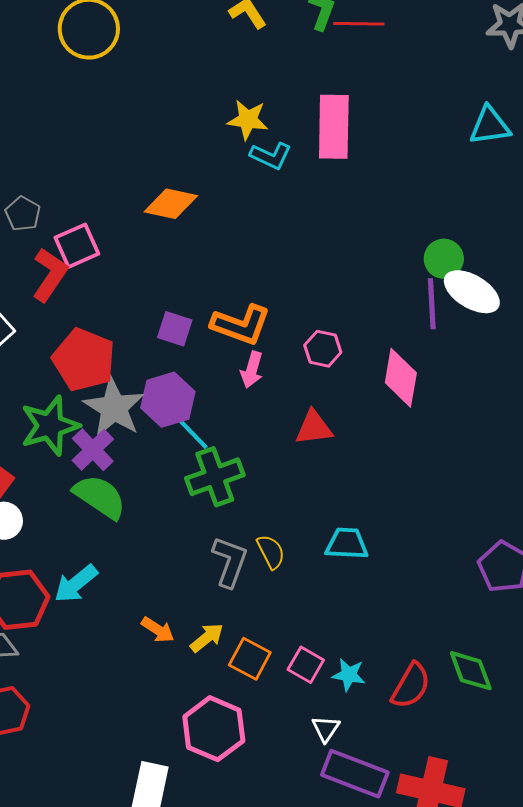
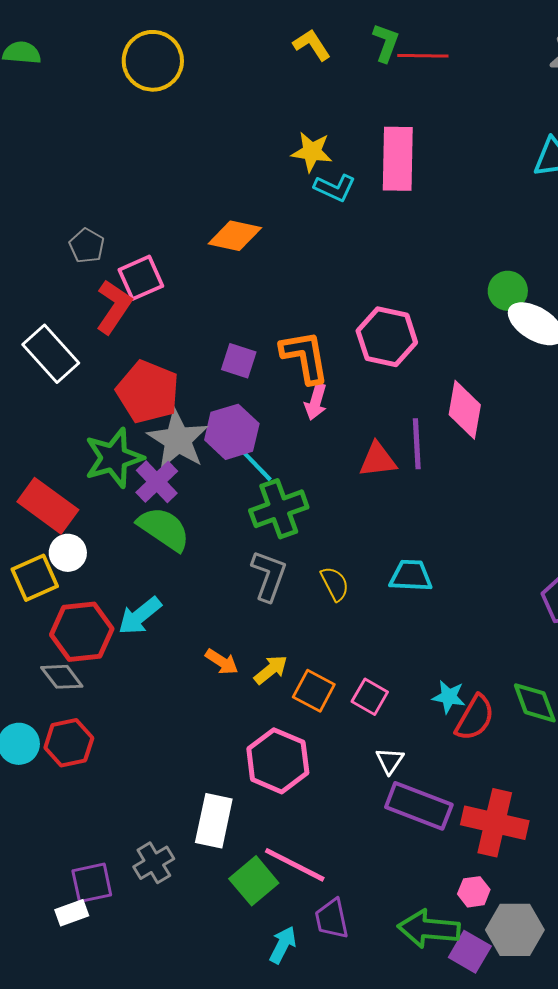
purple line: (432, 304) -> (417, 444), moved
orange L-shape: (241, 325) -> (305, 357), turned -120
pink hexagon: (323, 349) -> (387, 337), moved, size x1.6
gray L-shape: (230, 562) -> (269, 576), moved
cyan star: (349, 675) -> (449, 697), moved

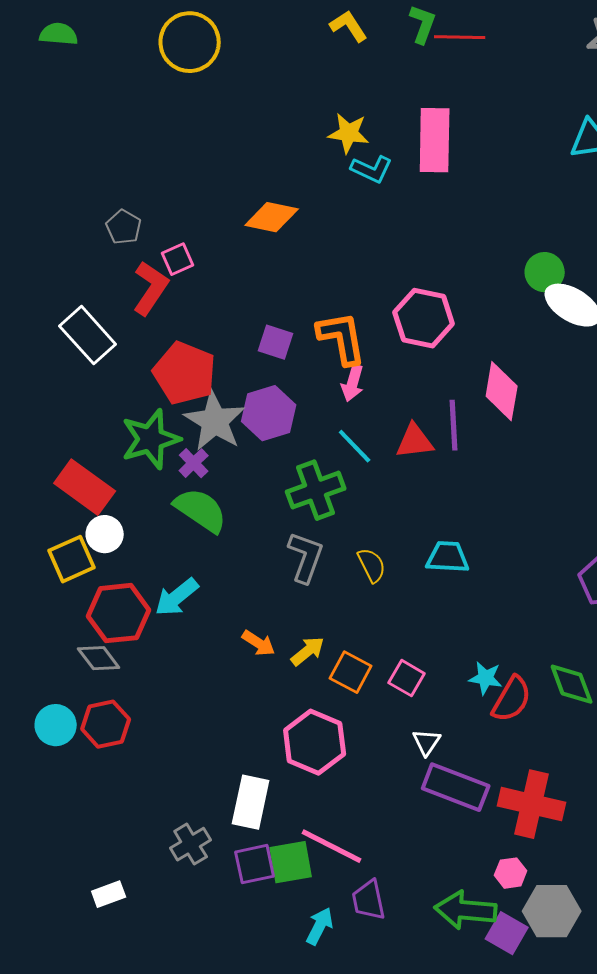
pink square: (141, 278) -> (178, 259), size x0.7
cyan line: (256, 465) -> (355, 446), moved
purple cross: (157, 482) -> (194, 463), size x0.7
green square: (254, 881) -> (291, 862), turned 30
purple square: (92, 883) -> (255, 864), moved

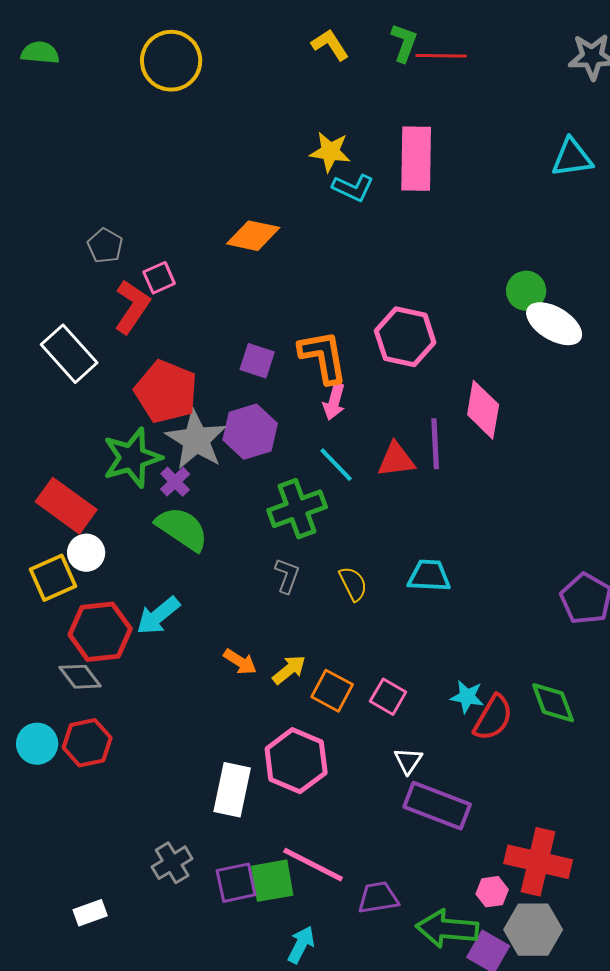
gray L-shape: (306, 557) -> (287, 576), size x0.7
white rectangle: (251, 802) -> (232, 790), moved
red cross: (532, 804) -> (538, 862), moved
purple trapezoid: (369, 900) -> (378, 898), moved, turned 93

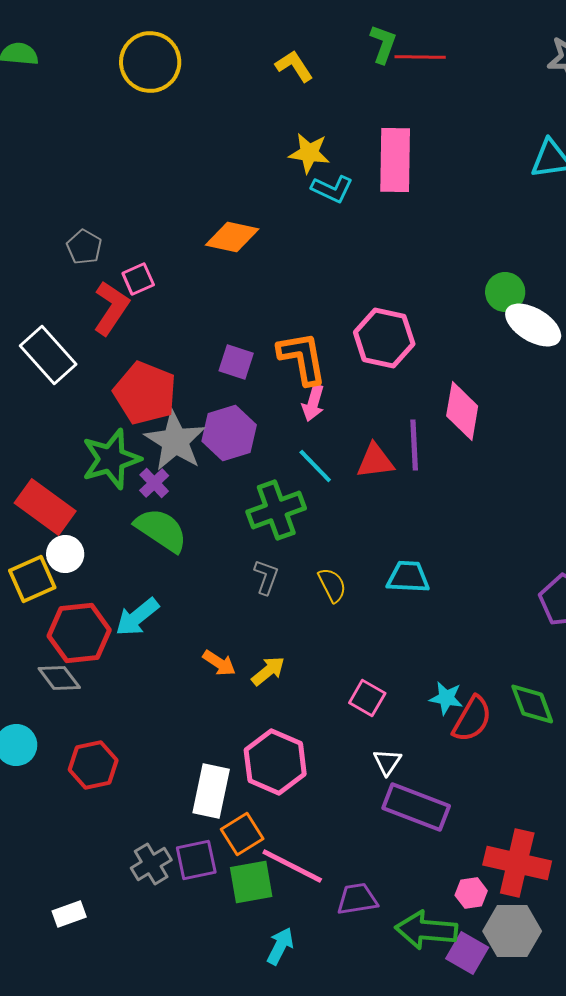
yellow L-shape: (330, 45) -> (294, 66), moved
orange square: (332, 691) -> (242, 834), moved, turned 30
red hexagon: (87, 743) -> (93, 765), moved
purple square: (236, 883) -> (196, 860), moved

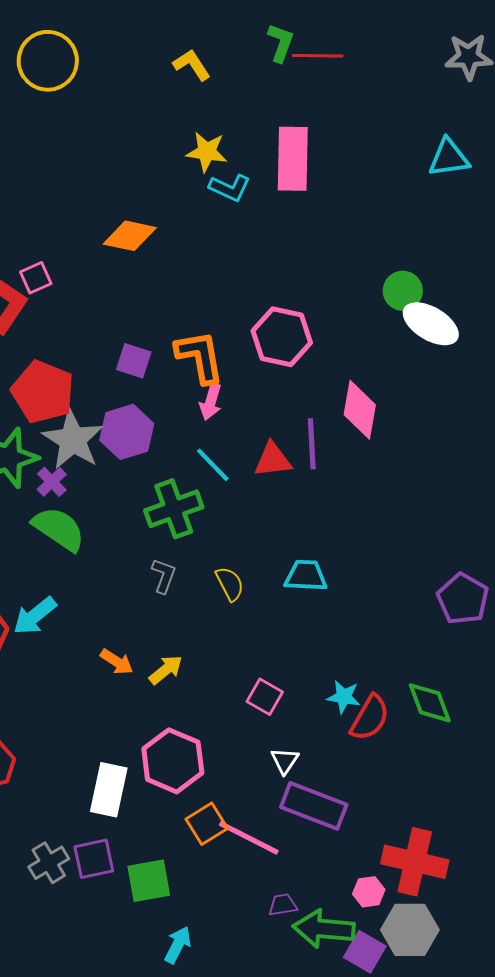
orange square: (242, 834) -> (207, 824), moved
pink line: (292, 866) -> (249, 838), moved
purple trapezoid: (357, 899) -> (283, 905), moved, size x0.7

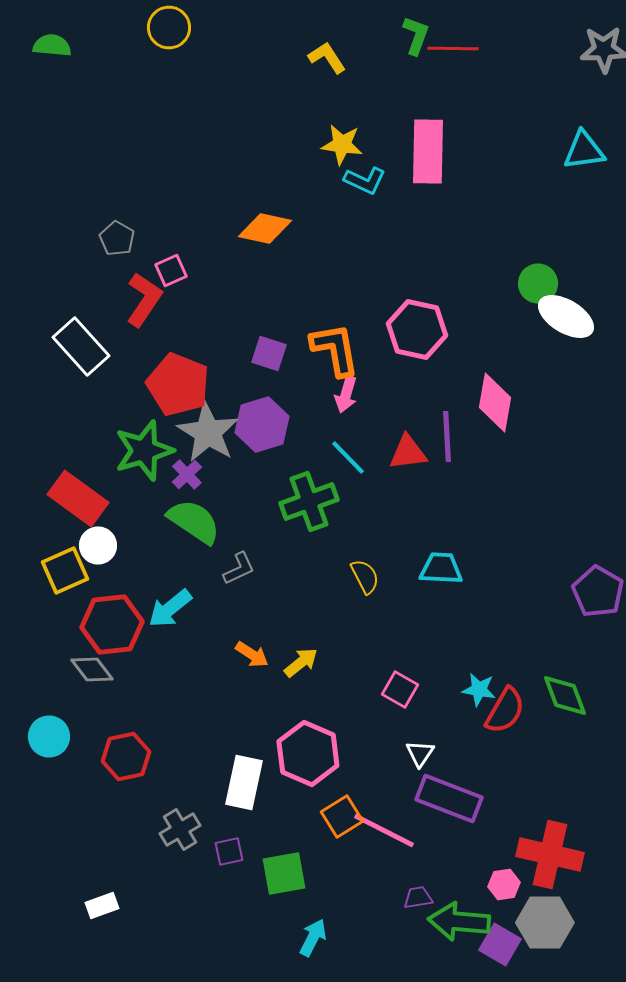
yellow circle: (48, 61) -> (169, 28), moved, size x0.7
gray L-shape: (164, 576) -> (239, 568), moved, turned 45
purple square: (94, 859) -> (229, 852), size x0.7
gray cross: (49, 863) -> (180, 830), moved

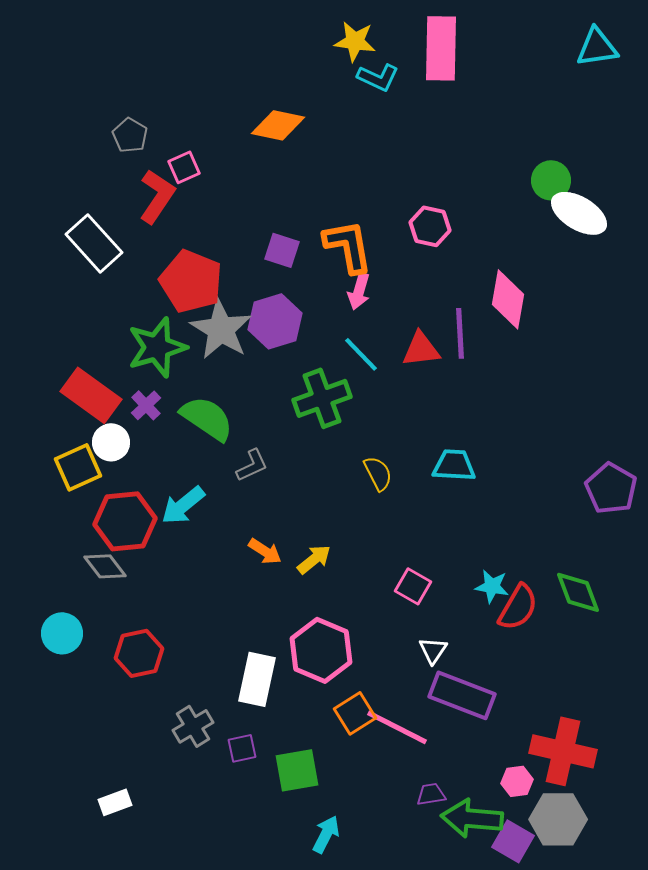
pink hexagon: (417, 330) -> (430, 226), size x0.7
purple cross: (187, 474) -> (146, 405), moved

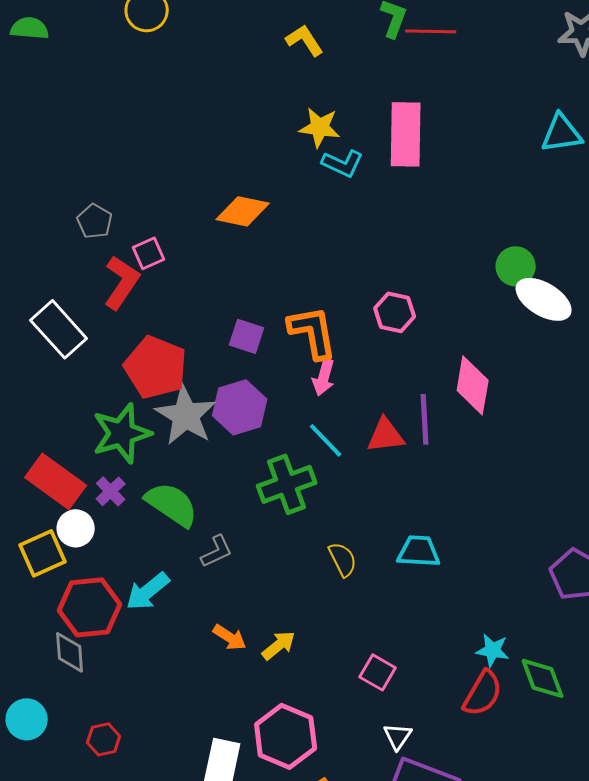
gray diamond: (105, 566) -> (70, 652), turned 33
cyan star: (492, 586) -> (493, 650), moved
red hexagon: (139, 653) -> (104, 739), size x0.7

